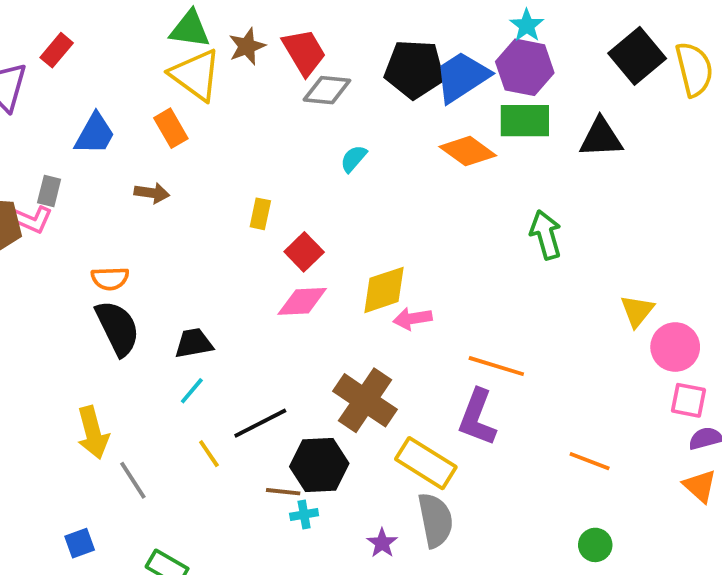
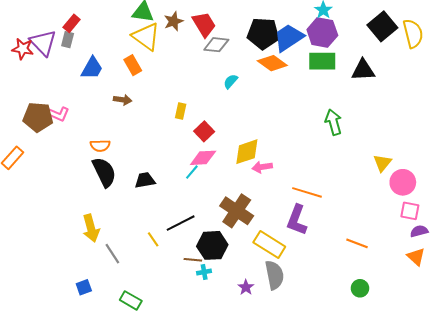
orange diamond: (468, 151) -> (272, 63), moved
gray rectangle: (49, 191) -> (68, 40), moved
cyan line: (192, 391) -> (192, 172), moved

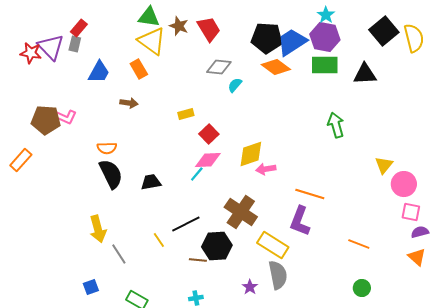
brown star: (174, 21) -> (179, 26), turned -30
gray diamond: (216, 45) -> (219, 67), moved
yellow rectangle: (181, 111) -> (186, 114), turned 63
cyan cross: (204, 272) -> (196, 298), moved

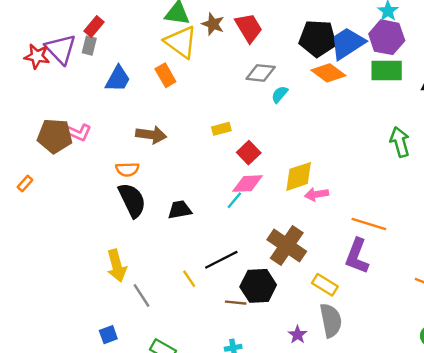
brown arrow: (129, 103) -> (151, 135), moved, size x1.4
orange rectangle: (21, 160) -> (25, 184), size x0.6
yellow rectangle: (273, 245) -> (325, 285), size x0.7

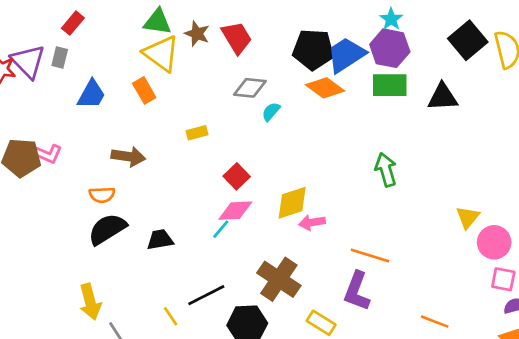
red rectangle: (94, 27) -> (73, 23), moved
yellow rectangle: (221, 129) -> (197, 133), moved
green arrow: (400, 142) -> (386, 170), moved
black semicircle: (132, 200) -> (107, 229), turned -96

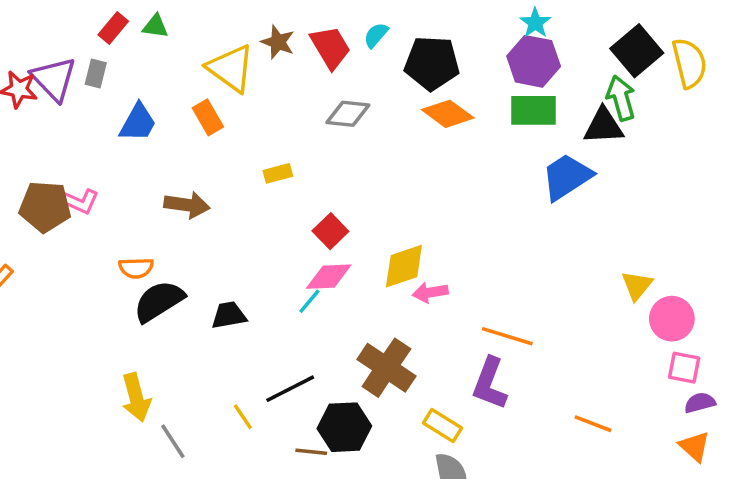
green triangle: (157, 22) -> (155, 26), moved, size x0.7
blue trapezoid: (346, 55) -> (567, 177), moved
cyan semicircle: (271, 112) -> (376, 35), moved
green arrow: (386, 170) -> (621, 98), moved
orange semicircle: (102, 195) -> (136, 268), moved

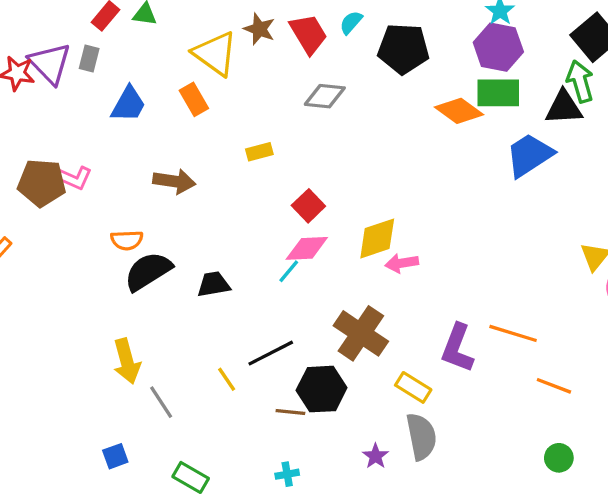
orange diamond: (448, 114) -> (459, 111), moved
orange line: (507, 336) -> (513, 333), moved

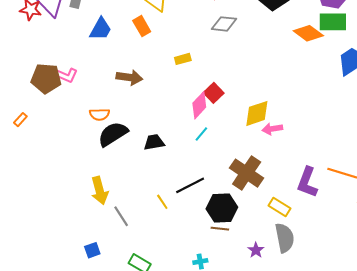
pink diamond: (307, 248) -> (199, 105), moved, turned -44
brown line: (290, 412) -> (220, 229), moved

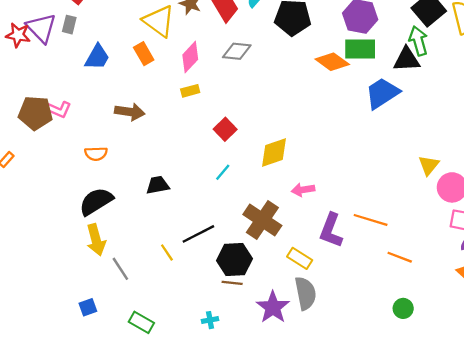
pink diamond: (199, 105) -> (190, 57), moved
pink arrow: (272, 129) -> (303, 190), moved
black semicircle: (113, 134) -> (96, 201), moved
cyan line: (201, 134) -> (223, 172), moved
purple star: (256, 250) -> (273, 307), size x1.8

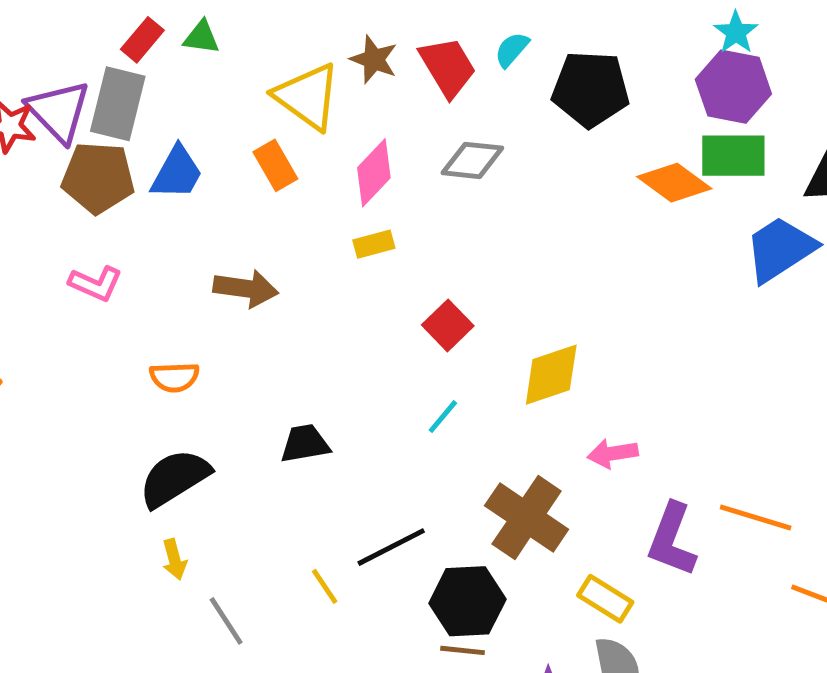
gray rectangle: (69, 25) -> (118, 104), size x1.8
brown pentagon: (35, 113) -> (98, 178), moved
yellow arrow: (96, 240) -> (174, 559), size x0.6

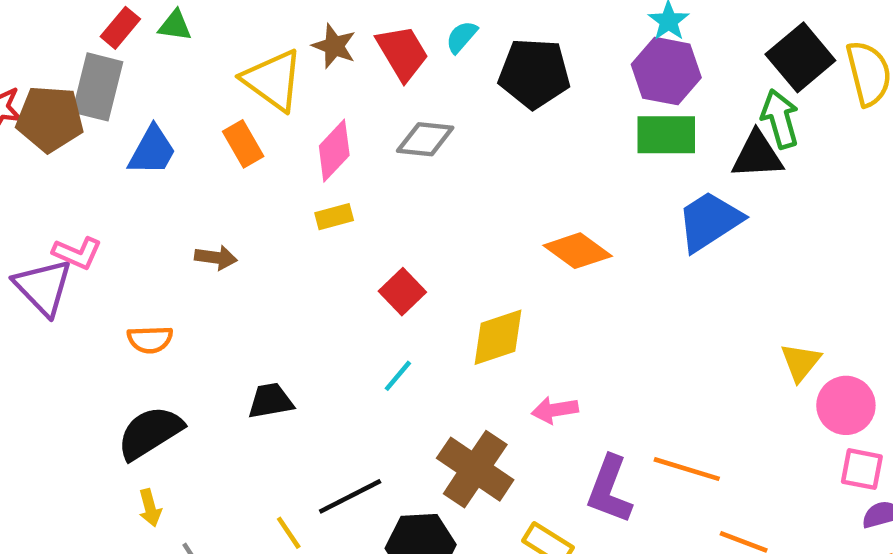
purple triangle: (59, 111) -> (43, 287), moved
brown pentagon: (98, 178) -> (50, 119), moved
orange diamond: (674, 183) -> (578, 251), moved
brown arrow: (246, 288) -> (216, 258), size x0.7

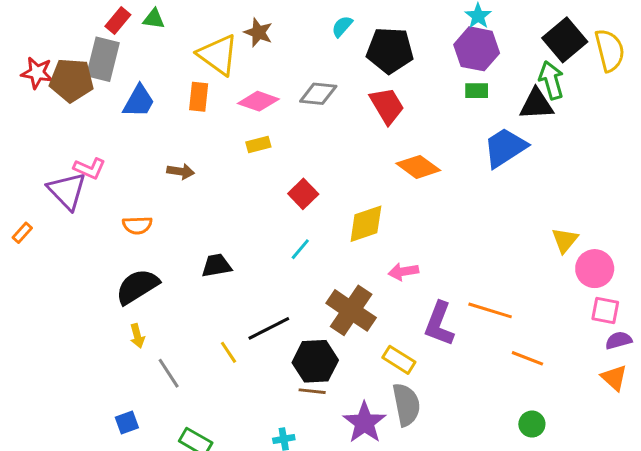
red trapezoid: (402, 53) -> (387, 106), moved
green rectangle: (666, 135) -> (477, 91), size x0.6
orange rectangle: (243, 144) -> (199, 97), turned 36
pink diamond: (334, 151) -> (258, 101), turned 66

